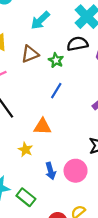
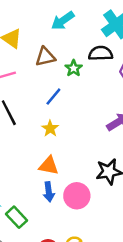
blue line: (56, 91) -> (53, 97), moved
orange triangle: (43, 127) -> (49, 166), moved
yellow star: (25, 150) -> (50, 128), moved

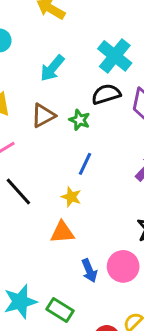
blue line: (53, 97) -> (85, 164), moved
orange triangle: (49, 166) -> (62, 232), moved

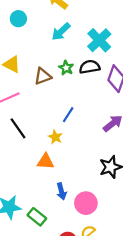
cyan arrow: (52, 68) -> (61, 32), moved
green star: (80, 120) -> (66, 68), moved
pink circle: (123, 266) -> (86, 203), moved

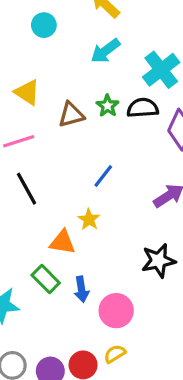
yellow star: (55, 137) -> (89, 219), moved
green rectangle: (37, 217) -> (46, 279), moved

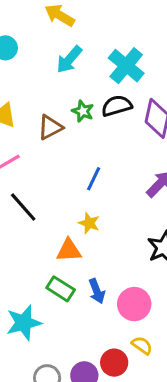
yellow semicircle: (115, 354) -> (142, 345), turned 80

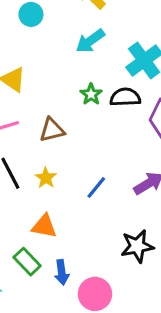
brown triangle: (50, 127) -> (52, 130), moved
blue line: (94, 179) -> (96, 187), moved
yellow star: (89, 223) -> (46, 178), moved

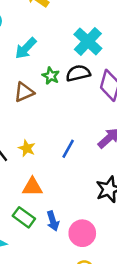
cyan arrow: (90, 41) -> (26, 48), moved
brown triangle: (52, 130) -> (24, 92), moved

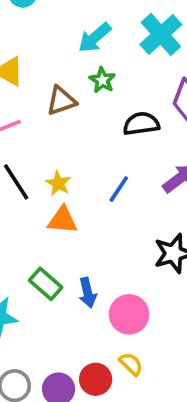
cyan arrow: (26, 48) -> (95, 38), moved
black semicircle: (78, 73) -> (141, 124), moved
orange triangle: (32, 187) -> (63, 220), moved

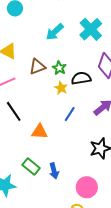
green star: (102, 80) -> (59, 68), moved
yellow star: (58, 183) -> (61, 88), moved
pink circle: (129, 314) -> (87, 187), moved

